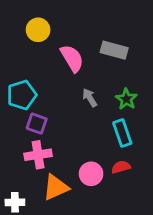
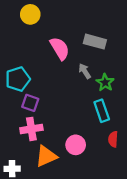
yellow circle: (38, 30) -> (30, 14), moved
gray arrow: (90, 98) -> (85, 71), moved
red semicircle: (121, 167) -> (113, 139), moved, turned -70

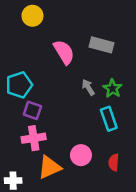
gray arrow: (85, 71) -> (88, 87), moved
red semicircle: (113, 139) -> (114, 162), moved

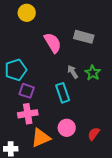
cyan rectangle: (109, 119) -> (63, 93), moved
red semicircle: (114, 162) -> (94, 134), turned 32

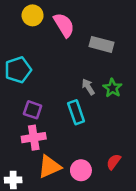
pink semicircle: (53, 43) -> (64, 25), moved
cyan pentagon: (16, 70) -> (18, 70), moved
pink circle: (67, 128) -> (81, 170), moved

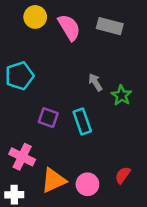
gray rectangle: (102, 44) -> (110, 26), moved
gray arrow: (88, 87) -> (95, 82), moved
purple square: (33, 110) -> (48, 118), moved
pink cross: (34, 138) -> (22, 157), moved, turned 35

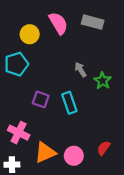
yellow circle: (35, 17) -> (30, 34), moved

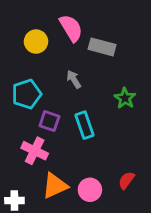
gray rectangle: (93, 22) -> (102, 47), moved
cyan pentagon: (16, 64) -> (27, 94), moved
gray arrow: (80, 70) -> (74, 79), moved
pink cross: (19, 133) -> (35, 151), moved

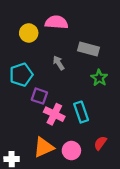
pink semicircle: (71, 28) -> (56, 22), turned -55
gray rectangle: (102, 47) -> (89, 49), moved
cyan rectangle: (85, 125) -> (81, 112), moved
pink cross: (35, 151) -> (54, 114), moved

